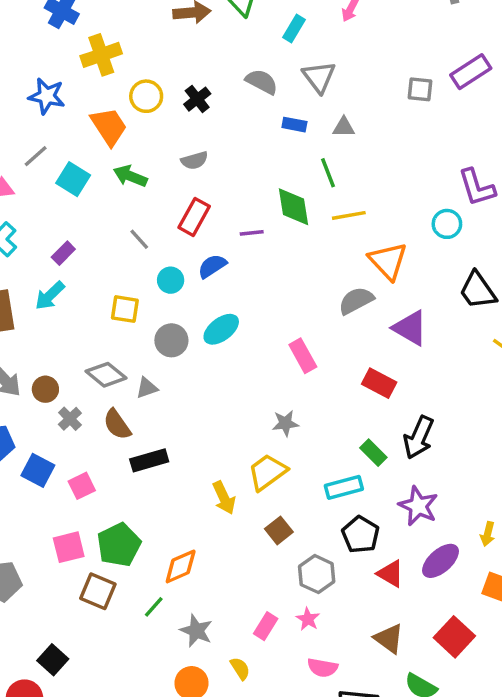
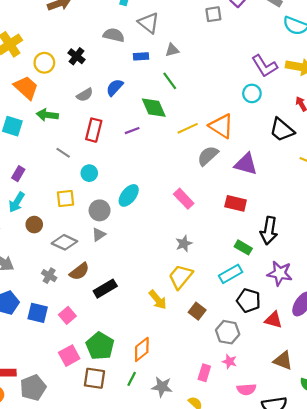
yellow line: (349, 215) -> (188, 128), moved
blue semicircle: (212, 266) -> (115, 87), moved
gray triangle: (147, 388) -> (99, 235), moved
brown circle: (45, 389) -> (34, 225), moved
brown semicircle: (117, 424) -> (79, 271), turned -78

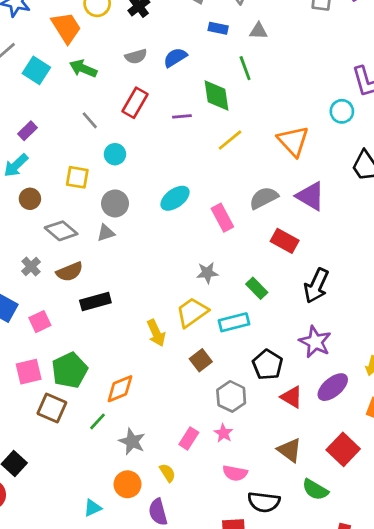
yellow line: (188, 128) -> (230, 140), moved, turned -30
gray semicircle: (208, 156) -> (264, 198), moved
cyan ellipse: (129, 195) -> (175, 198), moved
green rectangle: (243, 247) -> (257, 288), moved
cyan rectangle: (231, 274) -> (234, 322), moved

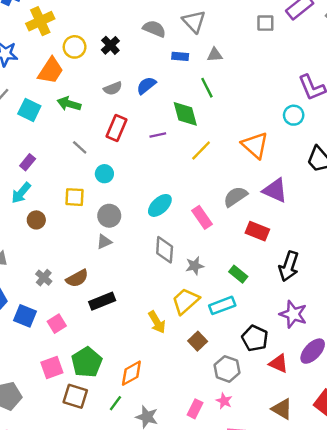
orange trapezoid: (66, 28) -> (51, 71), turned 72
gray diamond: (61, 231) -> (165, 250), moved, turned 60

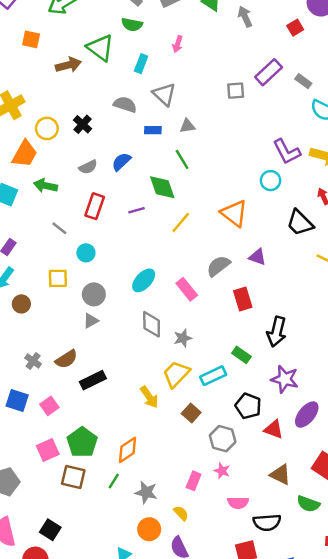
purple triangle: (275, 190) -> (258, 257), size x0.7
red rectangle: (257, 231) -> (243, 299), turned 55
green rectangle: (238, 274) -> (241, 355), moved

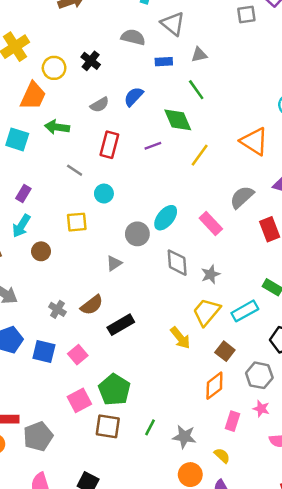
gray circle: (94, 294) -> (137, 234), moved
orange diamond: (128, 450) -> (214, 386), moved

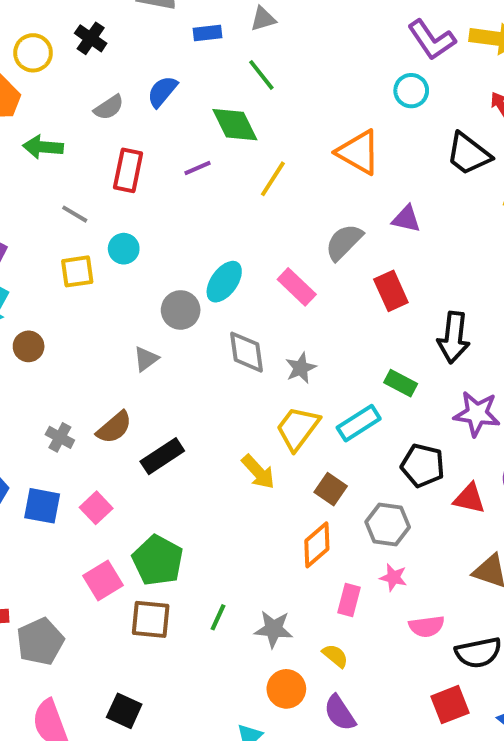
yellow square: (77, 222) -> (77, 271), moved

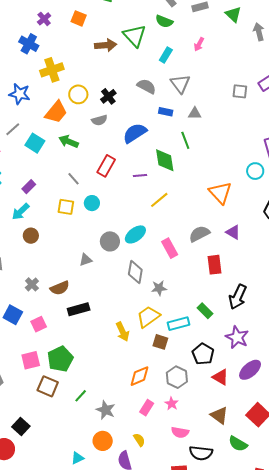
blue semicircle: (162, 92) -> (135, 133), size x1.4
gray semicircle: (109, 107) -> (99, 120), moved
yellow line: (273, 179) -> (159, 200), moved
brown square: (331, 489) -> (160, 342), moved, turned -35
yellow semicircle: (335, 656) -> (139, 440), moved

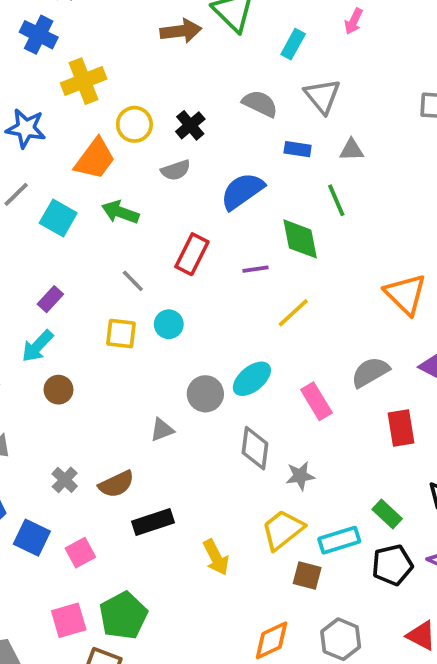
yellow arrow: (123, 332) -> (216, 557), moved
black pentagon: (203, 354) -> (392, 565), moved, turned 30

